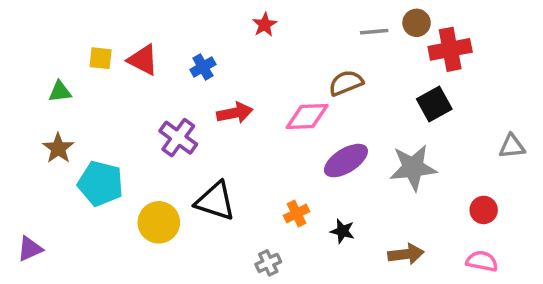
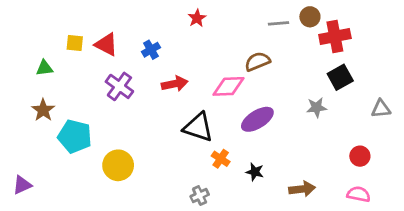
black square: (434, 104) -> (340, 77), moved
purple cross: (178, 138) -> (119, 86), moved
gray star: (413, 168) -> (317, 107), moved, size x0.6
black triangle: (215, 201) -> (198, 127), moved
orange cross: (296, 213) -> (221, 159), turned -30

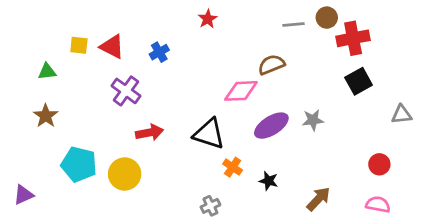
red arrow: (175, 84) -> (150, 132), moved
gray star: (317, 107) -> (313, 120), moved
cyan pentagon: (75, 136) -> (79, 164), moved
brown arrow: (302, 189) -> (318, 199), turned -40

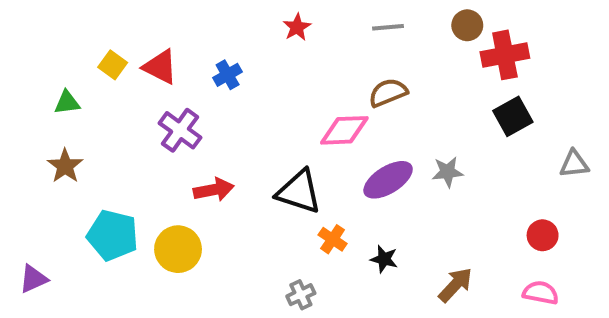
gray line: (294, 24) -> (388, 27), moved
yellow square: (79, 45) -> (113, 65), turned 30

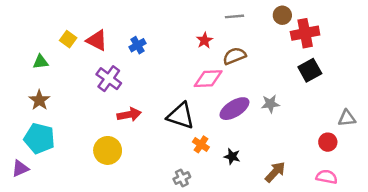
red star: (297, 27) -> (205, 40), moved
gray triangle: (574, 164) -> (347, 118), moved
cyan pentagon: (113, 235) -> (39, 138), moved

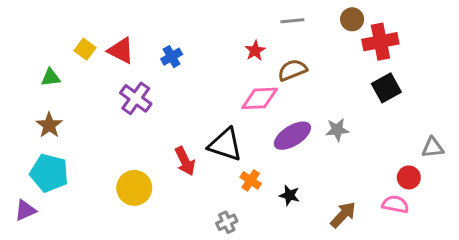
red arrow: (129, 115) -> (185, 161), moved, turned 75
pink semicircle: (327, 177) -> (395, 204), moved

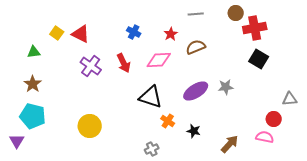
blue cross: (172, 57) -> (134, 32), moved, turned -32
black square: (386, 88) -> (259, 59), turned -30
pink diamond: (260, 98) -> (159, 60), moved
red arrow: (185, 161) -> (124, 63), moved
purple triangle: (25, 210) -> (17, 141), turned -35

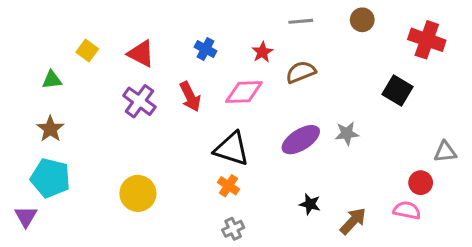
red cross: (255, 28) -> (427, 40), moved, turned 30
red triangle: (81, 34) -> (141, 54), moved
orange cross: (168, 121) -> (229, 186), moved
black star: (194, 131) -> (310, 204), moved

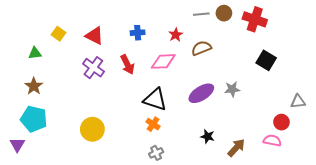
brown circle: (362, 20) -> (224, 13), moved
red cross: (427, 40) -> (255, 19), moved
blue cross: (206, 49) -> (138, 33), turned -32

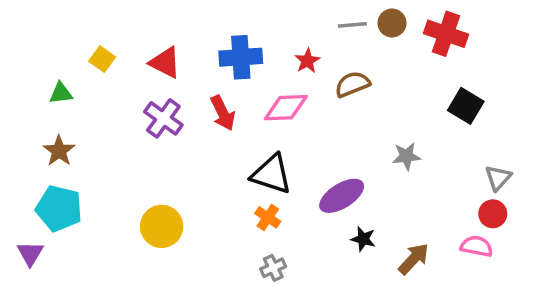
blue cross: (138, 33) -> (241, 57), size x1.6
purple ellipse: (201, 93) -> (342, 196), moved
gray triangle: (298, 102) -> (498, 178), moved, turned -42

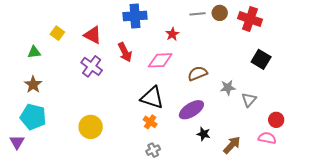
blue cross: (241, 57) -> (135, 16), moved
brown semicircle: (352, 84) -> (198, 73), moved
red arrow: (223, 113) -> (125, 52), moved
gray triangle: (498, 178) -> (249, 100), moved

